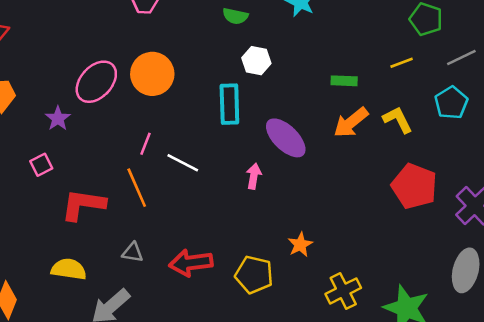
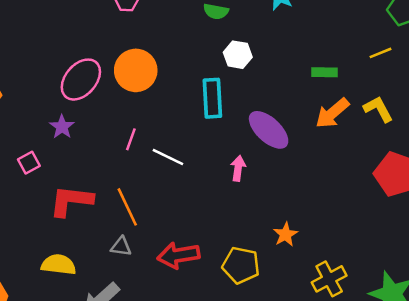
purple star: (58, 118) -> (62, 127), moved
orange line: (137, 188) -> (127, 207), moved

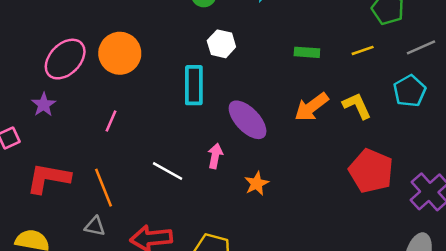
green rectangle: (325, 72) -> (307, 52), moved
white line: (168, 157) -> (168, 171), moved
orange star: (286, 234) -> (257, 183), moved

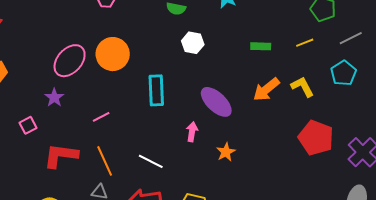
cyan rectangle: (194, 85) -> (156, 90), moved
pink line: (111, 121) -> (101, 117), moved, turned 42
white line: (168, 171) -> (151, 161), moved

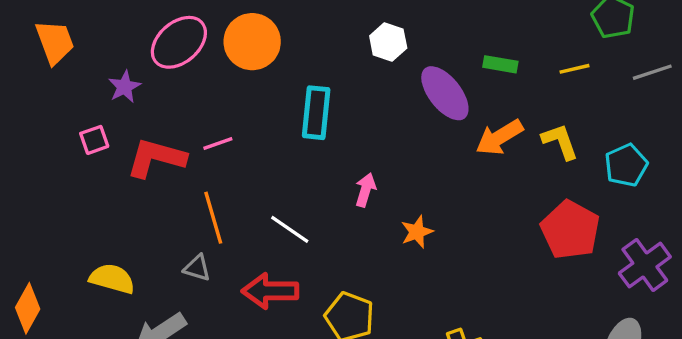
cyan pentagon: (343, 73) -> (626, 165), moved
purple star: (54, 98) -> (124, 87), moved
purple ellipse: (216, 102) -> (445, 93), moved
red L-shape: (61, 156) -> (156, 158), moved

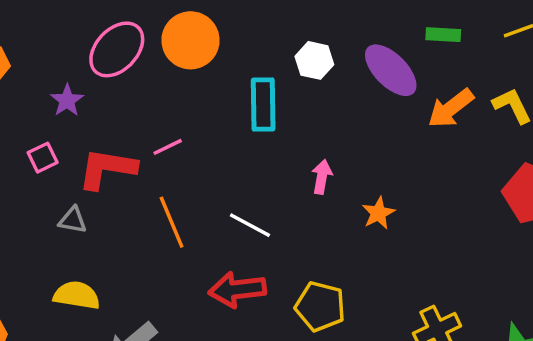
white hexagon: (388, 42) -> (314, 60), moved
gray triangle: (197, 268) -> (73, 220), moved

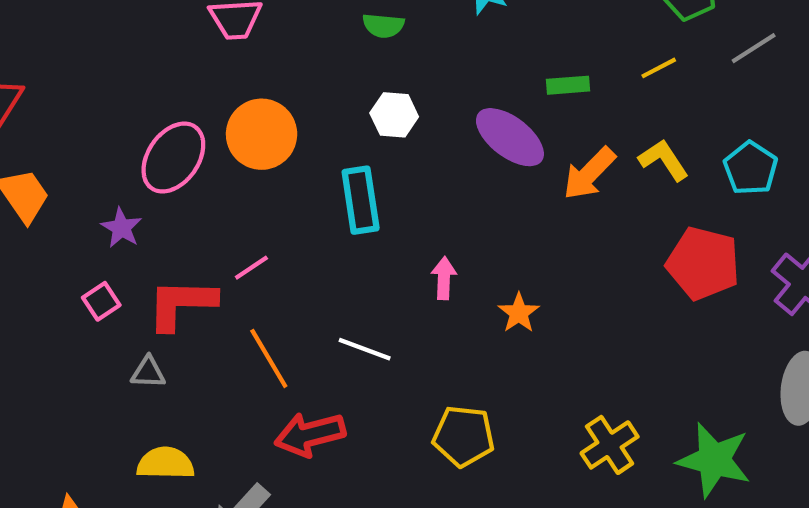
white hexagon: (314, 60) -> (394, 115), moved
red arrow: (237, 290) -> (310, 434), moved

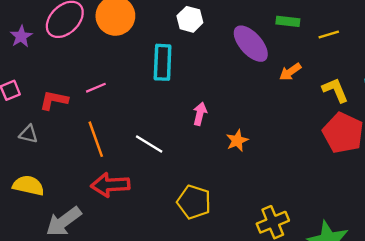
yellow line: (659, 68) -> (329, 35), moved
yellow L-shape: (664, 160) -> (335, 90), moved
orange arrow: (589, 174) -> (290, 72), size x0.7
purple star: (121, 228) -> (21, 36), moved
red L-shape: (181, 304) -> (54, 100), size x0.7

